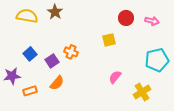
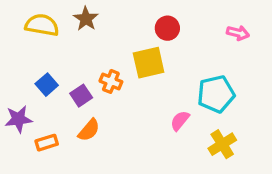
red circle: (126, 18) -> (167, 28), moved
yellow square: (109, 40) -> (149, 63), moved, size x1.5
cyan pentagon: (157, 60) -> (216, 94), moved

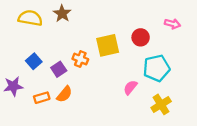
red circle: (167, 28) -> (141, 37), moved
orange rectangle: (47, 143) -> (42, 98), moved

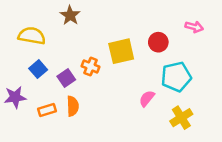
yellow semicircle: (30, 18) -> (32, 36), moved
orange semicircle: (64, 94) -> (73, 106), turned -42

